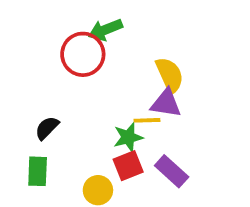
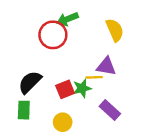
yellow semicircle: (170, 75) -> (115, 30), moved
black semicircle: (47, 128) -> (30, 82), size x1.5
red square: (128, 166) -> (65, 89), moved

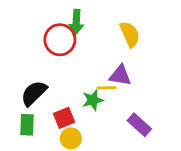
green arrow: (67, 19) -> (76, 22), turned -65
red square: (65, 89) -> (64, 118), moved
purple rectangle: (110, 110) -> (139, 125), moved

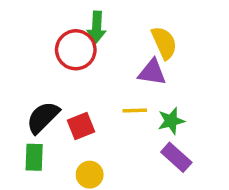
purple triangle: (120, 75) -> (152, 72), moved
green star: (93, 100) -> (171, 121), moved
red square: (64, 118) -> (81, 126), moved

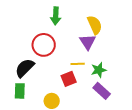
red circle: (76, 50) -> (44, 45), moved
purple triangle: (152, 72) -> (88, 42), turned 48
red square: (81, 126) -> (69, 79), moved

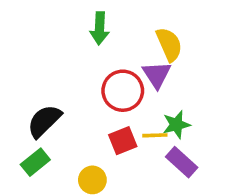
red circle: (44, 45) -> (123, 91), moved
yellow line: (78, 64) -> (155, 135), moved
green rectangle: (20, 91) -> (35, 162), turned 49

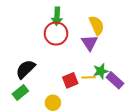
red circle: (123, 91) -> (56, 34), moved
purple rectangle: (182, 162) -> (115, 80), moved

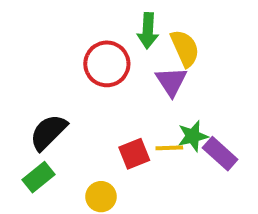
green arrow: (57, 16) -> (148, 31), moved

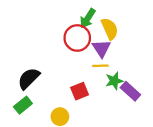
green arrow: (148, 31) -> (88, 18), turned 30
red circle: (107, 64) -> (77, 38), moved
yellow line: (169, 148) -> (100, 66), moved

